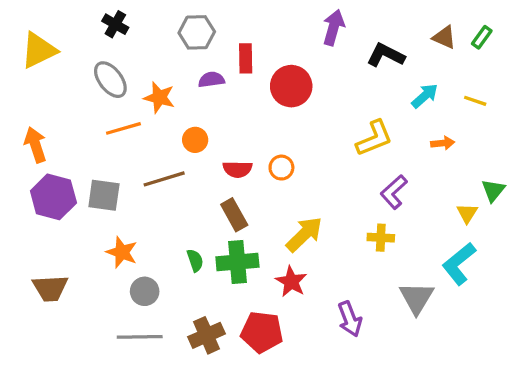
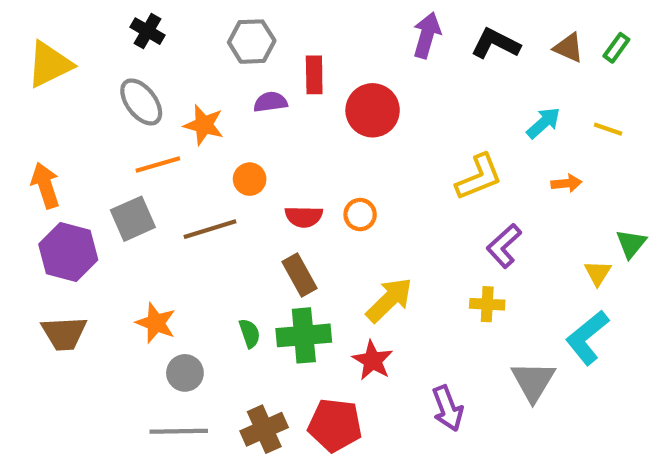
black L-shape: (386, 55) -> (496, 44), moved
gray square: (104, 195) -> (133, 219), moved, turned -32
brown trapezoid: (50, 288) -> (64, 333), moved

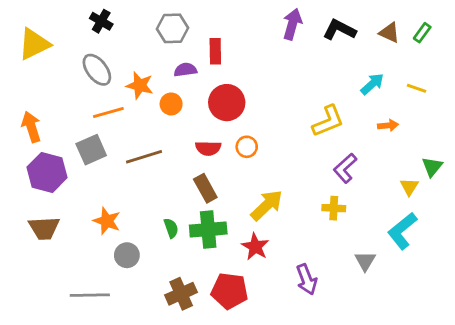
red circle: (373, 110) -> (227, 103), moved
orange circle: (250, 179) -> (171, 104), moved
gray triangle: (533, 381) -> (365, 261), size x0.7
gray line: (179, 431) -> (90, 295), moved

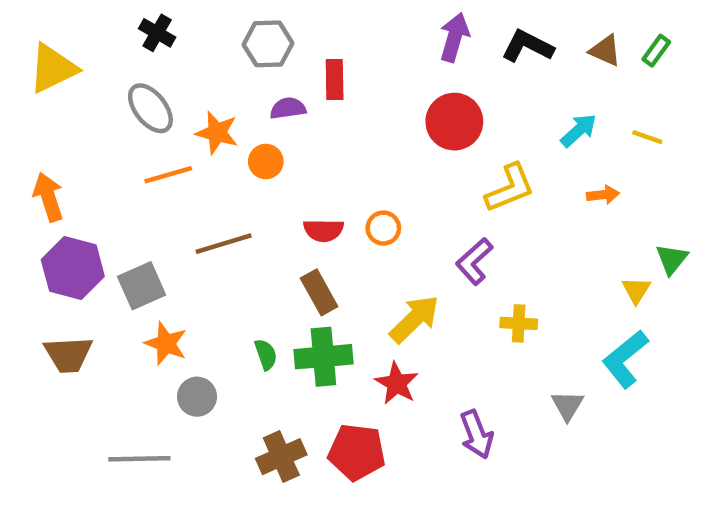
red circle: (227, 103) -> (454, 122), moved
gray square: (91, 150) -> (142, 286), moved
purple L-shape: (345, 168) -> (474, 261), moved

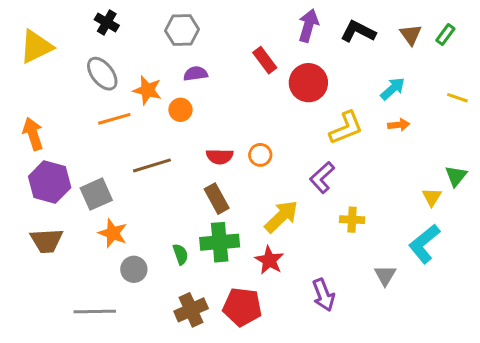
brown triangle: (605, 51) -> (411, 35), turned 30
red rectangle: (335, 79) -> (265, 60), moved, turned -36
yellow line: (647, 137) -> (457, 98), moved
orange arrow: (603, 195) -> (399, 125), moved
green semicircle: (266, 354) -> (181, 254), moved

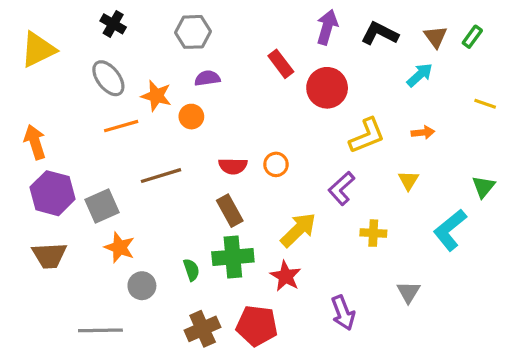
cyan arrow: (393, 89) -> (420, 75), moved
yellow triangle: (432, 197) -> (408, 180), moved
cyan L-shape: (424, 244) -> (450, 230), moved

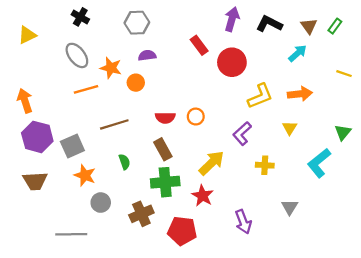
yellow triangle: (38, 49) -> (27, 35), size x0.7
orange arrow: (423, 132) -> (300, 94), size x1.5
green semicircle: (191, 270) -> (124, 162), moved
brown cross: (203, 329) -> (141, 214), moved

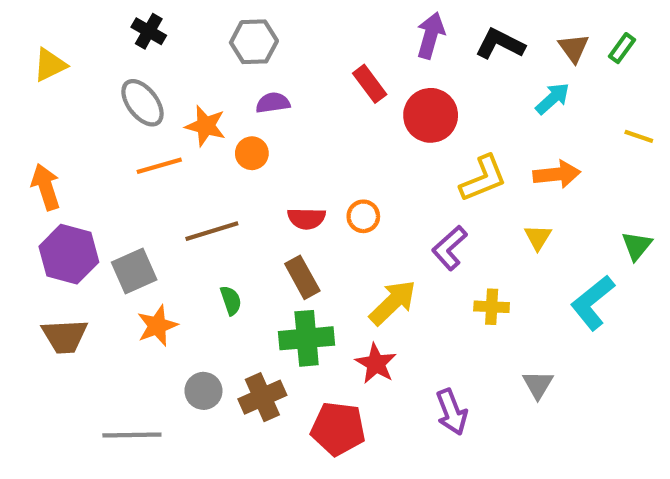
orange star: (85, 175) -> (157, 326), turned 30
gray circle: (101, 203) -> (203, 391), moved

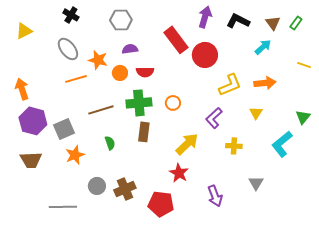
red rectangle: (370, 84) -> (176, 40), size x1.5
red semicircle: (307, 218) -> (145, 72), moved
brown rectangle: (302, 277) -> (144, 132), turned 36
green cross: (307, 338) -> (139, 103), moved

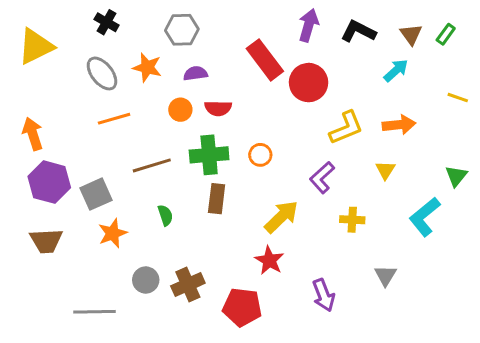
yellow triangle: (24, 31) -> (36, 46), size x1.5
orange star: (98, 60) -> (147, 67), moved

